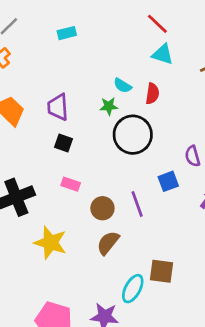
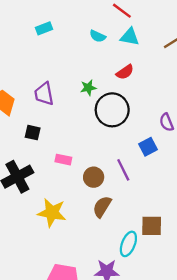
cyan semicircle: (123, 86) -> (98, 36), moved
red semicircle: (152, 94) -> (125, 72), turned 54
black square: (63, 143) -> (33, 133), moved

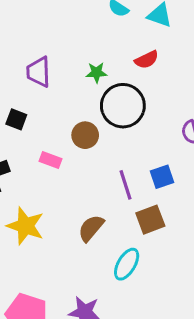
blue square: (148, 147) -> (162, 177), moved
brown circle: (94, 177) -> (85, 135), moved
brown square: (152, 226) -> (150, 220), moved, turned -30
cyan ellipse: (128, 244) -> (127, 264), moved

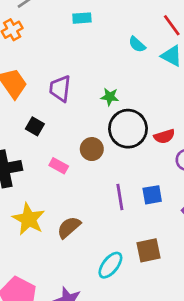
red semicircle: (147, 60) -> (164, 136), moved
brown square: (150, 220) -> (149, 250), moved
brown semicircle: (91, 228) -> (69, 227), moved

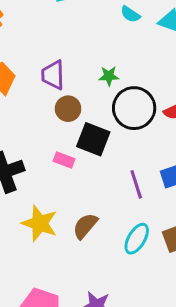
black square: (35, 126) -> (93, 139), moved, size x1.6
brown circle: (92, 149) -> (68, 109), moved
cyan ellipse: (110, 265) -> (137, 239), moved

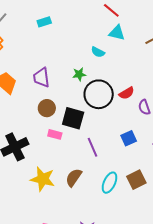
cyan semicircle: (130, 14) -> (98, 52), moved
brown circle: (68, 109) -> (47, 108), moved
purple line: (136, 184) -> (92, 147), moved

